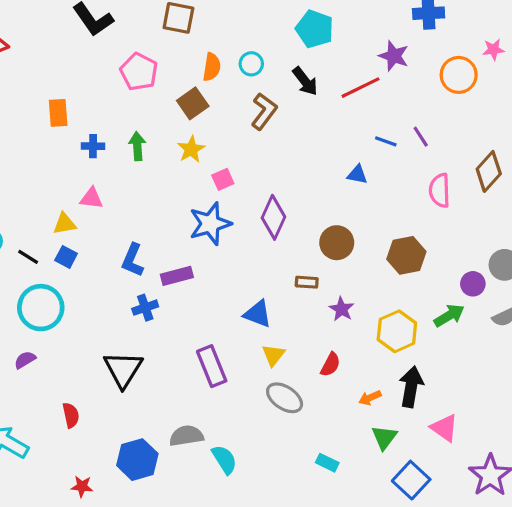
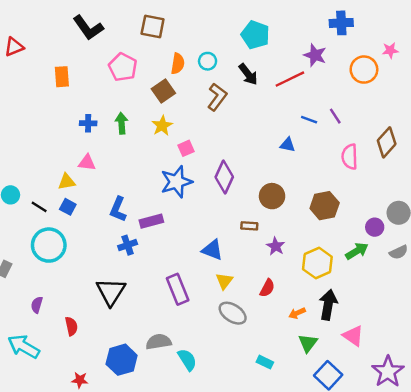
orange rectangle: (58, 113) -> (62, 77), moved
purple semicircle: (25, 360) -> (37, 305), moved, turned -42

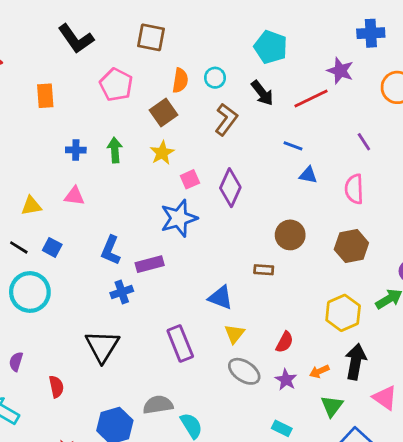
blue line: (309, 120) -> (293, 146), moved
pink semicircle: (350, 157) -> (354, 189), moved
purple diamond: (224, 177) -> (230, 188), moved
yellow triangle: (67, 182) -> (31, 206), moved
purple star: (276, 246) -> (286, 380), moved

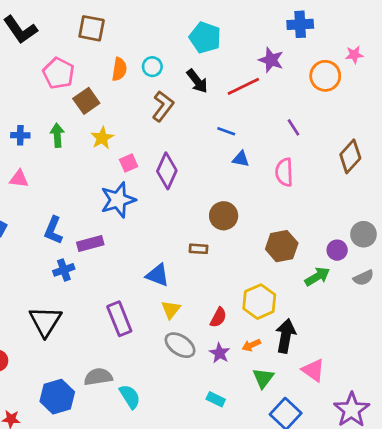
brown square: (164, 112) -> (86, 101), moved
brown hexagon: (351, 246) -> (282, 246), moved
yellow hexagon: (343, 313) -> (259, 302), moved

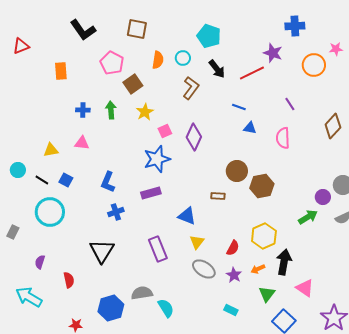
cyan pentagon: (205, 38) -> (209, 36), moved
purple rectangle: (90, 243) -> (151, 193), moved
brown hexagon: (282, 246) -> (262, 186), moved

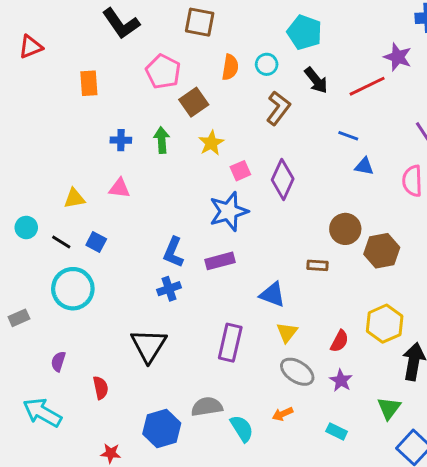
blue L-shape: (108, 182) -> (173, 252), moved
gray rectangle: (13, 232) -> (19, 318), turned 40
purple rectangle: (158, 249) -> (230, 343), turned 35
orange arrow: (258, 269) -> (283, 414), moved

